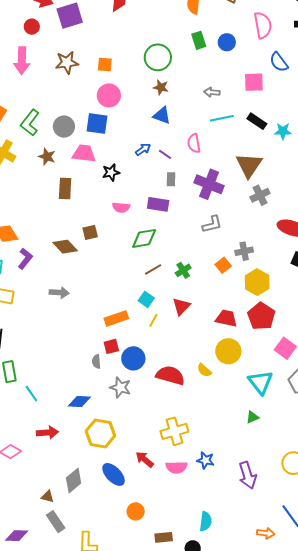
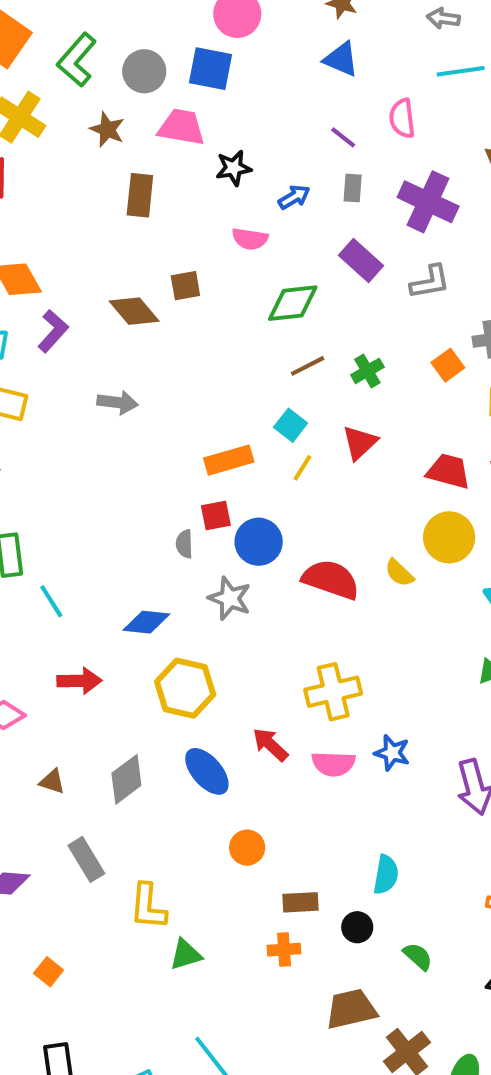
blue arrow: (143, 149) -> (294, 197), moved
purple rectangle: (158, 204) -> (361, 260), moved, turned 30
brown triangle: (48, 497) -> (52, 782), moved

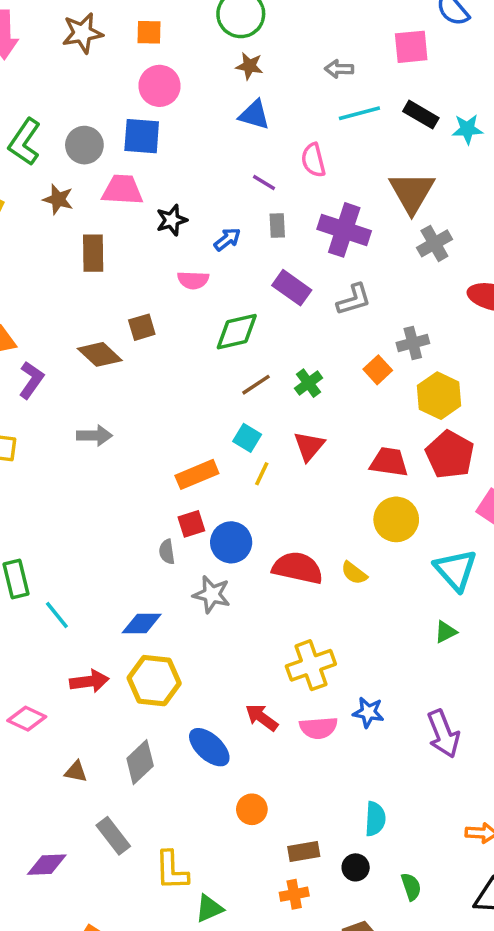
yellow semicircle: (399, 573) -> (354, 573), moved
yellow hexagon: (185, 688) -> (154, 681), moved
green semicircle: (418, 956) -> (411, 887), turned 36

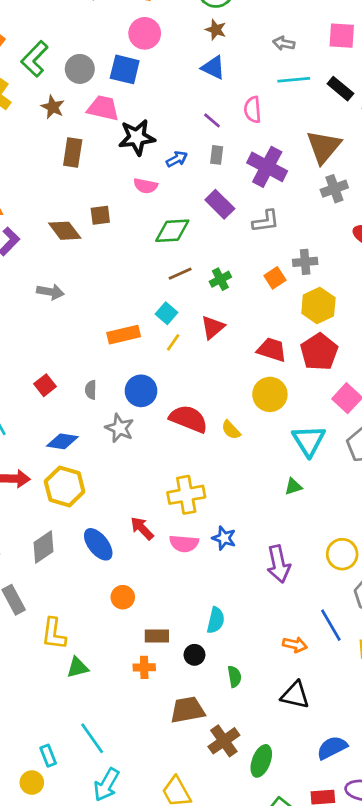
black star: (172, 220) -> (137, 137), size x1.5
red square: (191, 524) -> (45, 385), moved, turned -30

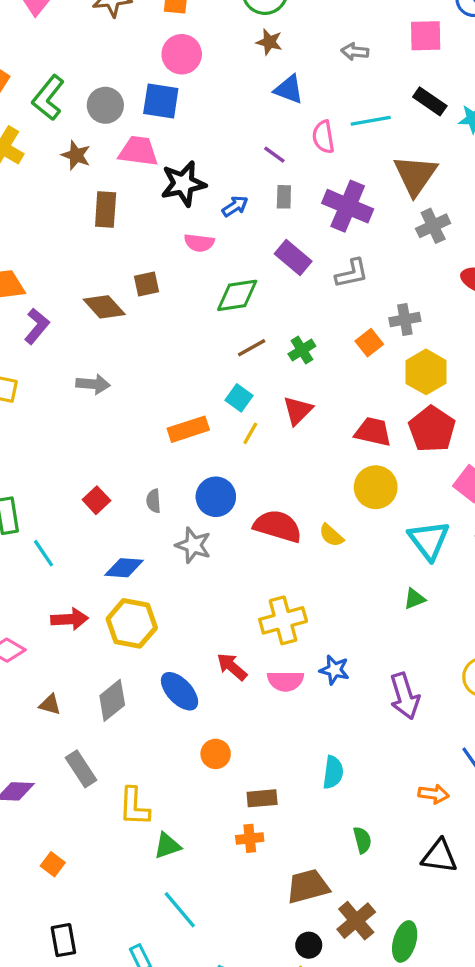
blue triangle: (213, 68) -> (289, 89), moved
cyan line: (294, 80) -> (371, 121), moved
black circle: (194, 655) -> (309, 945), moved
cyan line: (92, 738) -> (180, 910), moved

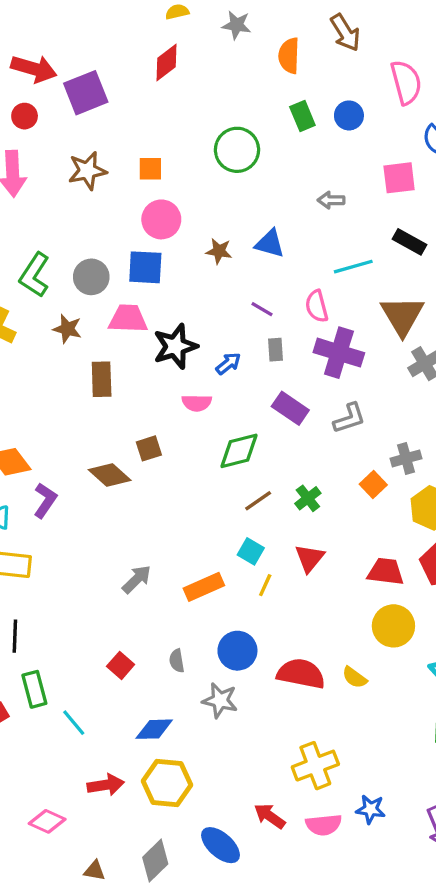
brown star: (269, 42) -> (219, 251), moved
pink semicircle: (323, 137) -> (317, 306), moved
gray arrow: (93, 384) -> (137, 579), moved, turned -44

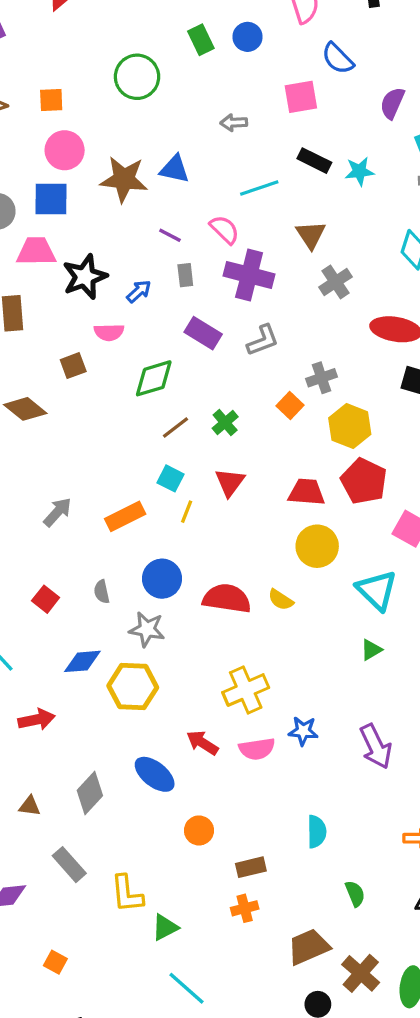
brown star: (219, 251) -> (124, 179), size x1.8
pink semicircle: (317, 306) -> (225, 230), turned 152
brown triangle: (402, 316) -> (311, 235), size x0.7
brown square: (149, 448) -> (73, 366), moved
yellow hexagon: (167, 783) -> (133, 687), moved

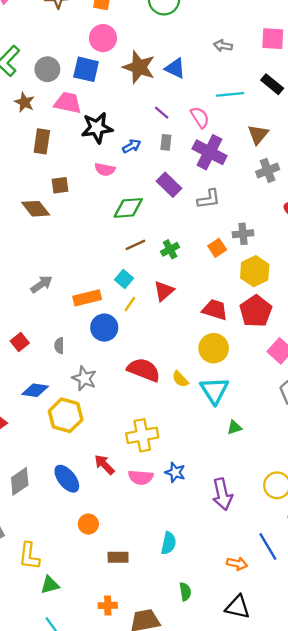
brown square: (73, 366) -> (60, 185), moved
blue circle: (162, 579) -> (104, 328), moved
cyan triangle: (377, 590) -> (214, 390), moved
orange cross: (245, 908) -> (108, 605), moved

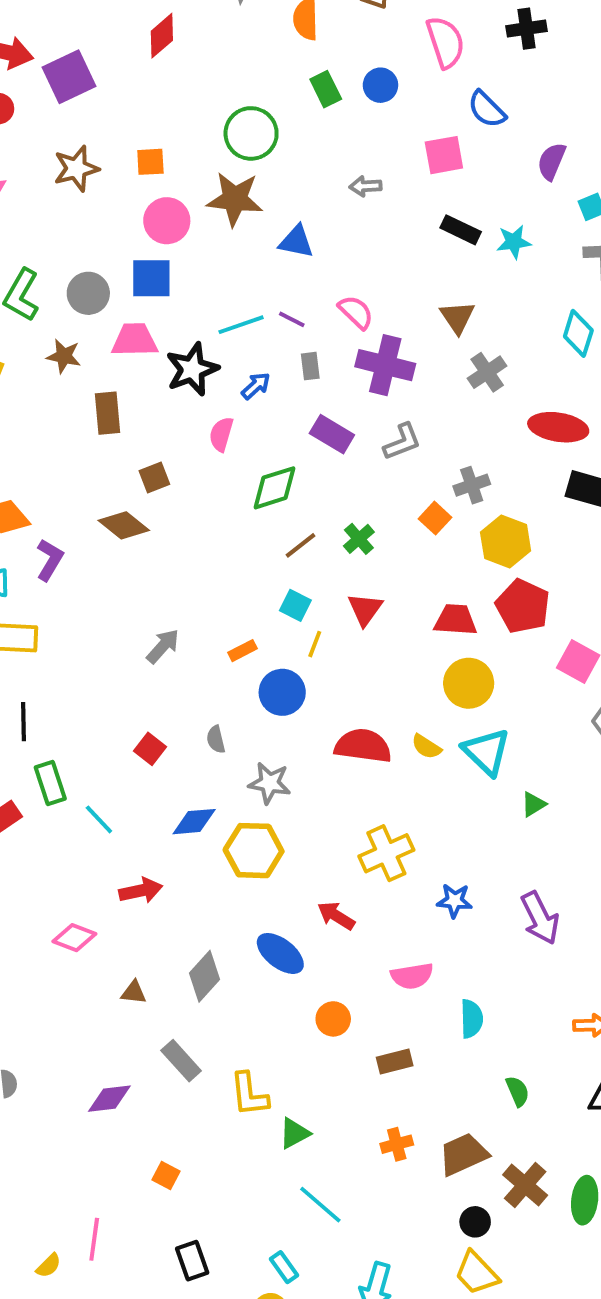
brown star: (139, 67) -> (235, 199), moved
cyan line: (230, 94) -> (241, 325), moved
pink semicircle: (105, 169) -> (221, 434), turned 108
orange rectangle: (87, 298) -> (243, 651), size x0.6
pink semicircle: (141, 477) -> (412, 976), moved

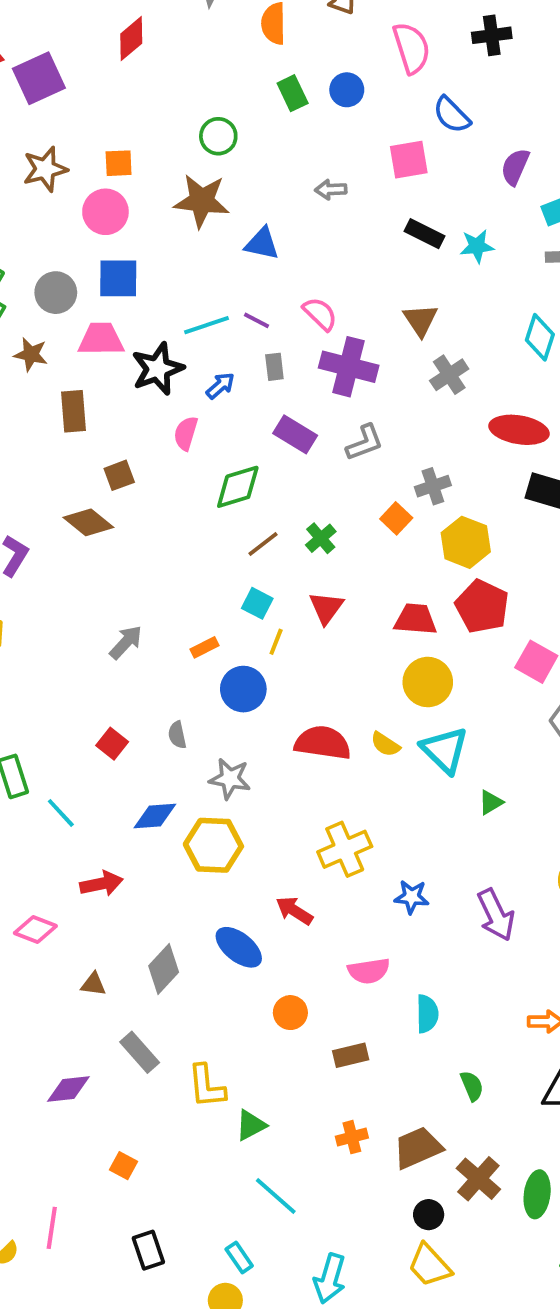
green circle: (251, 133) -> (218, 136), size x0.7
pink circle: (167, 221) -> (105, 212), moved

